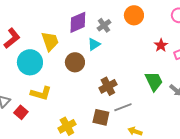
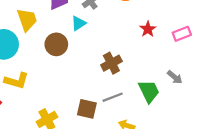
red star: (161, 45) -> (148, 29), moved
green trapezoid: (154, 81) -> (149, 91), moved
brown cross: (108, 86) -> (111, 63), moved

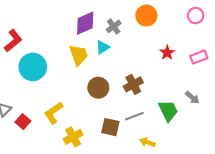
yellow trapezoid: (27, 20) -> (79, 55), moved
brown circle: (56, 44) -> (98, 88), moved
yellow L-shape: (16, 81) -> (53, 113), moved, turned 130

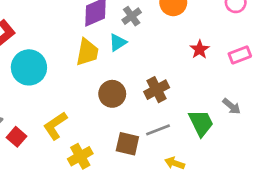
yellow trapezoid: (79, 55) -> (87, 52), turned 30

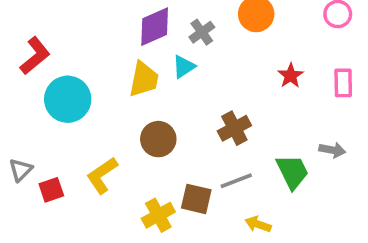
pink rectangle: (240, 55) -> (343, 83), turned -70
brown circle: (112, 94) -> (158, 139), moved
gray arrow: (232, 106) -> (332, 150), turned -30
red square: (16, 137) -> (51, 190), turned 30
yellow cross: (80, 156) -> (158, 215), moved

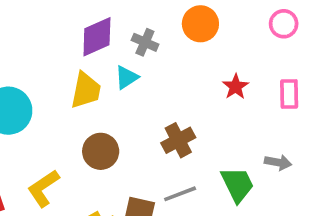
gray cross: (202, 32) -> (145, 42), turned -30

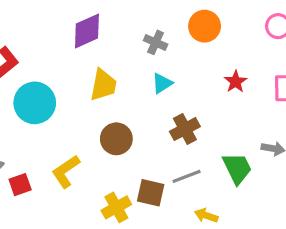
purple diamond: (97, 37) -> (87, 31), moved
cyan triangle: (127, 77) -> (162, 83), moved

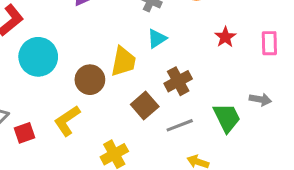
yellow trapezoid: (103, 85) -> (123, 61), moved
brown circle: (116, 139) -> (90, 80), moved
brown square: (151, 193) -> (145, 106), moved, turned 36

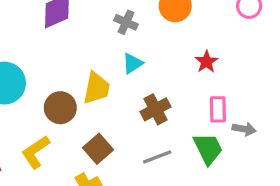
pink rectangle: (269, 43) -> (218, 109), moved
brown square: (145, 106) -> (98, 149), moved

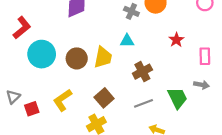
gray cross: (126, 22) -> (131, 11), moved
cyan triangle: (133, 63) -> (127, 41), turned 32
brown circle: (60, 108) -> (77, 58), moved
pink rectangle: (218, 109) -> (205, 56), moved

